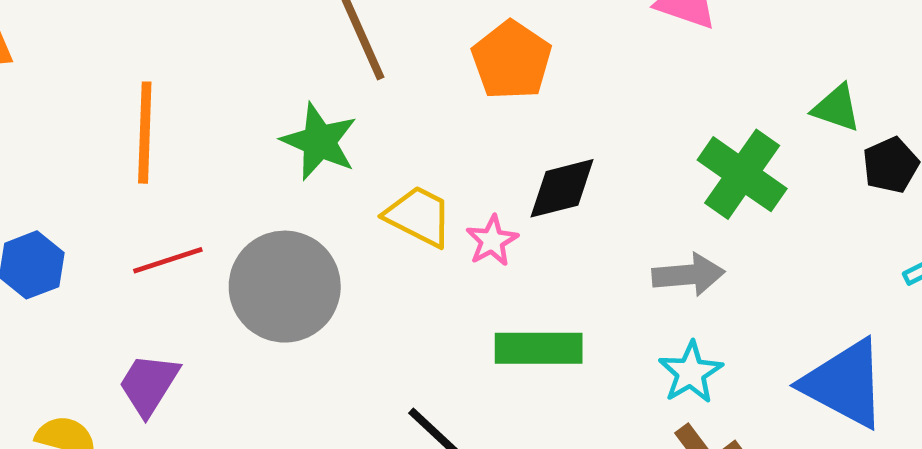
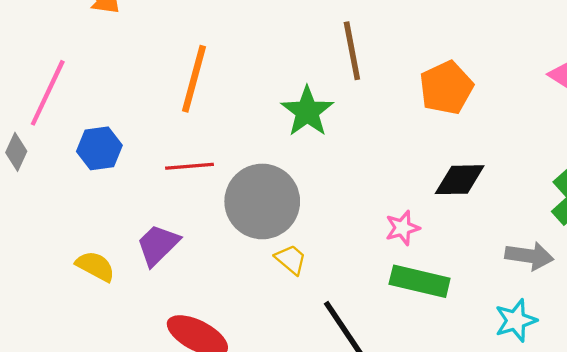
yellow trapezoid: (419, 216) -> (291, 259), moved, size x0.7
pink star: (492, 241) -> (402, 228), moved

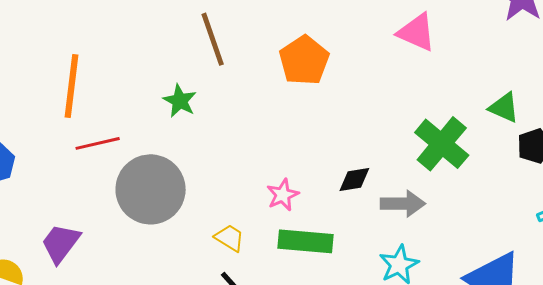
green star: (307, 112) -> (180, 101), size x0.7
red line: (190, 166) -> (98, 143), moved
black diamond: (460, 180) -> (354, 179), moved, size x0.7
yellow trapezoid: (291, 259) -> (229, 238), moved

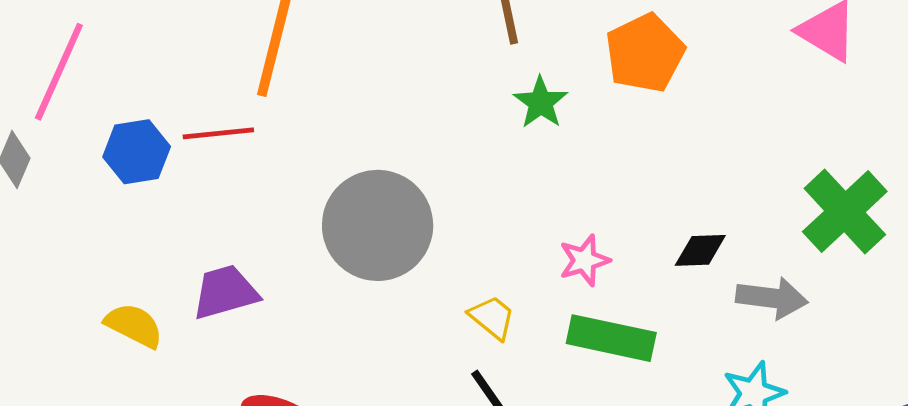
green star: (180, 101) -> (541, 102), moved
red line: (98, 143) -> (218, 133), moved
purple trapezoid: (61, 243) -> (225, 292), turned 30

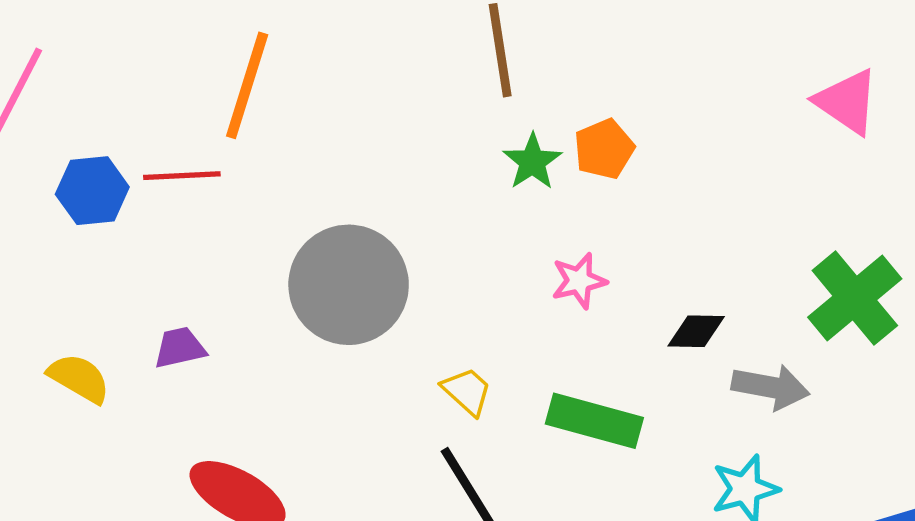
orange pentagon: (645, 53) -> (604, 149), moved, size x0.7
pink star: (584, 260) -> (579, 281), moved
purple trapezoid: (225, 292) -> (180, 348), size x0.7

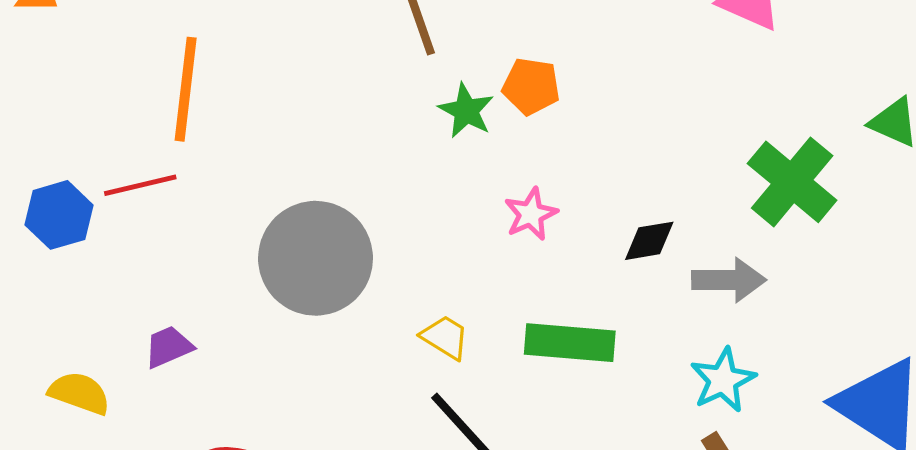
orange pentagon: (604, 149) -> (531, 86), turned -30

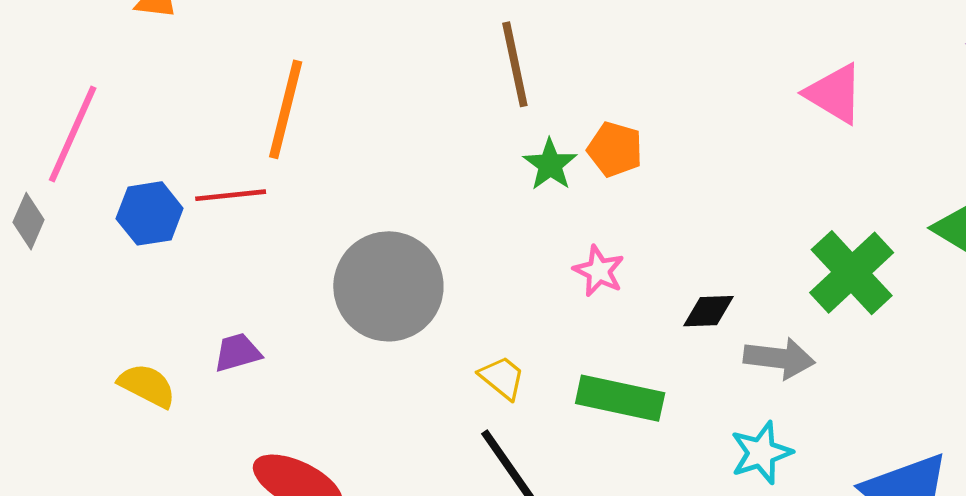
pink star: (531, 214) -> (599, 271), turned -30

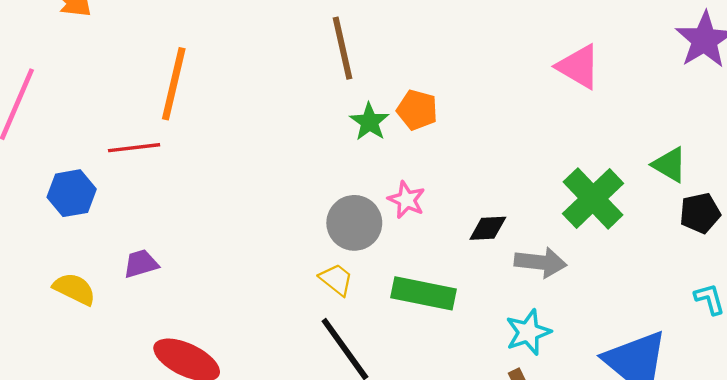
blue hexagon: (150, 213) -> (72, 193), moved
gray circle: (388, 286) -> (354, 223), moved, size x0.7

